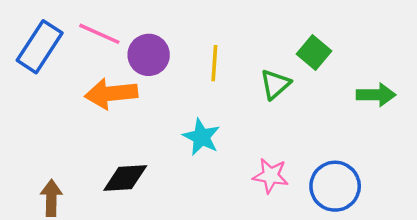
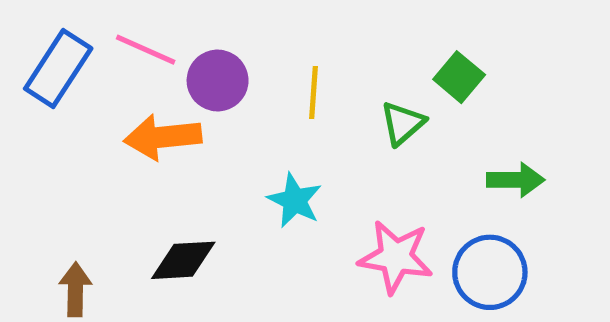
green arrow: (376, 95) -> (516, 180), moved
pink star: (271, 176) -> (396, 257), size x1.4

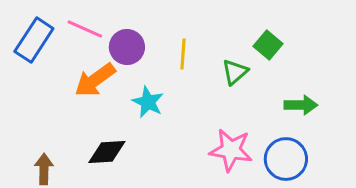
orange arrow: (163, 137) -> (95, 80), turned -30
cyan star: (295, 200) -> (148, 102), moved

